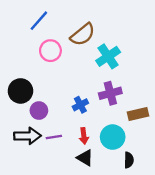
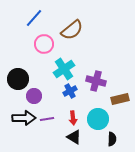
cyan cross: (108, 56) -> (64, 69), moved
purple cross: (110, 93) -> (96, 81), turned 30

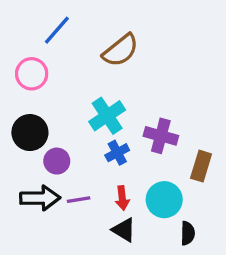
pink circle: (44, 44) -> (32, 74), moved
brown rectangle: (120, 99) -> (201, 166), turned -60

